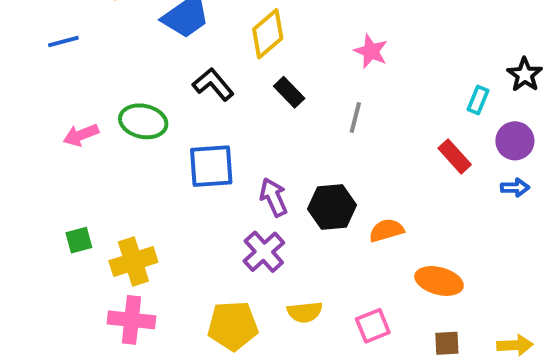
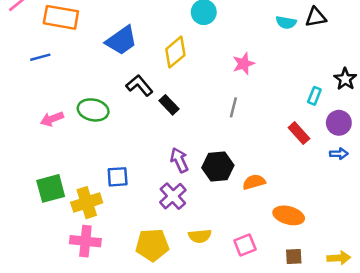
pink star: (371, 51) -> (244, 64), turned 30
black rectangle: (289, 92) -> (169, 105), moved
blue square: (211, 166) -> (118, 177), moved, size x0.7
green square: (79, 240) -> (51, 188), size x1.6

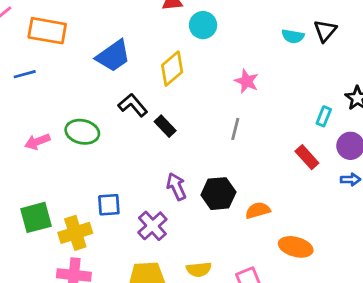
black triangle: (316, 17) -> (325, 31), turned -40
pink star: (244, 64) -> (247, 81), turned -30
purple cross: (173, 196) -> (152, 226), moved

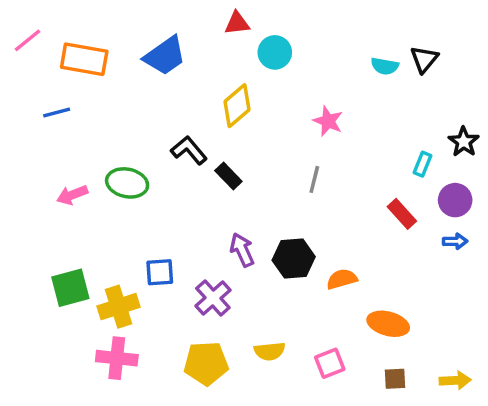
blue trapezoid: (113, 56) -> (165, 56), moved

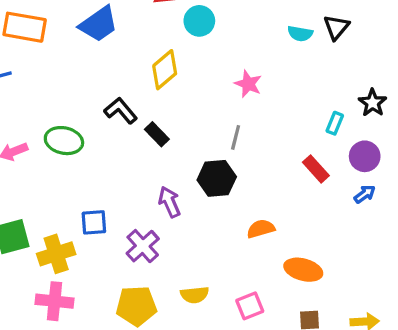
blue arrow: (455, 241) -> (365, 194), turned -35
black hexagon: (294, 258) -> (217, 178), moved

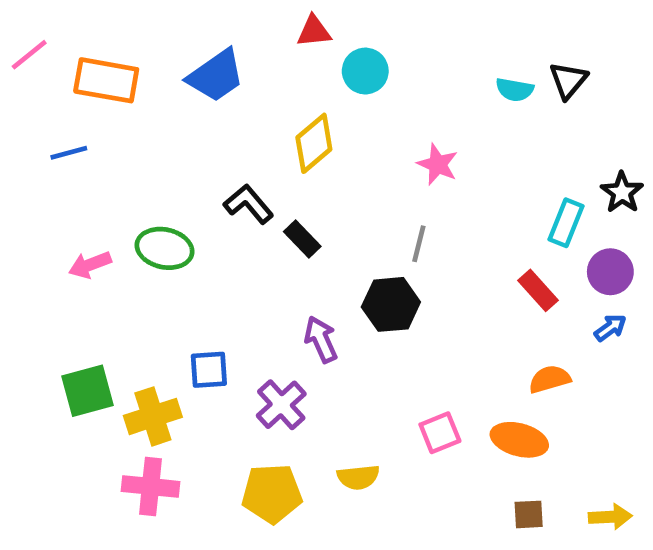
cyan rectangle: (335, 123) -> (566, 223), size x1.4
orange semicircle: (261, 229) -> (550, 379), moved
pink square: (250, 306) -> (440, 433), moved

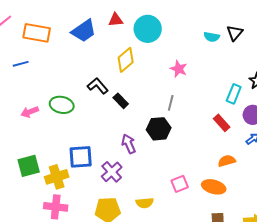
red triangle: (314, 31) -> (116, 20), moved
cyan circle: (365, 71) -> (148, 29), size x1.4
blue square: (209, 370) -> (81, 157), size x1.4

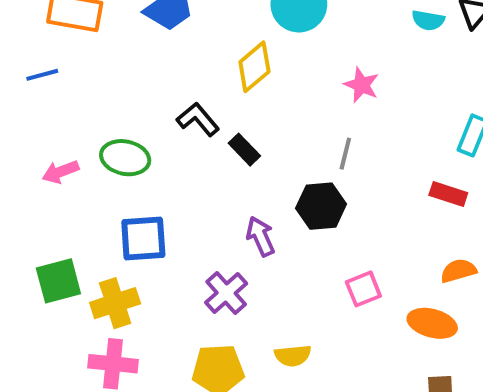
red rectangle: (222, 123) -> (448, 194), turned -30
blue square: (81, 157) -> (143, 238), moved
pink square: (180, 184) -> (363, 289), moved

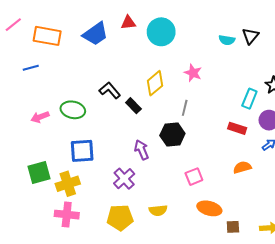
yellow diamond: (254, 67) -> (155, 83), moved
orange ellipse: (432, 323) -> (209, 208), moved

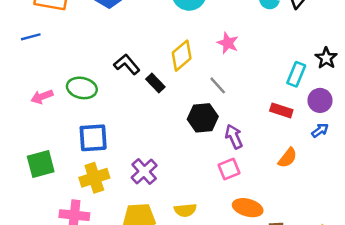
gray line: (185, 108) -> (218, 85), turned -56
purple arrow: (142, 150) -> (234, 137), moved
orange semicircle: (242, 167) -> (288, 158), turned 144
yellow cross: (68, 184) -> (94, 178), moved

